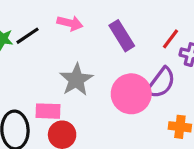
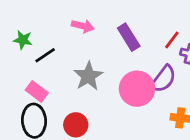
black line: (28, 36) -> (45, 55), moved
pink rectangle: (48, 111) -> (37, 91), moved, turned 35

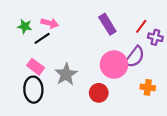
pink arrow: (83, 26) -> (50, 23), moved
gray star: (88, 76) -> (66, 74), moved
red circle: (76, 125) -> (99, 93), moved

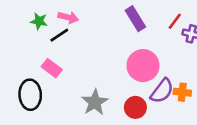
purple semicircle: (135, 57) -> (162, 91), moved
gray star: (66, 74) -> (95, 102), moved
black ellipse: (33, 90) -> (30, 95), moved
red circle: (99, 93) -> (135, 107), moved

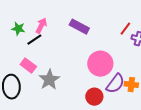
pink arrow: (68, 17) -> (41, 26), turned -77
purple rectangle: (135, 19) -> (79, 27), moved, turned -30
gray star: (95, 102) -> (49, 80), moved

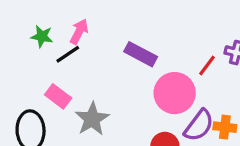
purple rectangle: (79, 27) -> (141, 54), moved
red line: (125, 29) -> (207, 66), moved

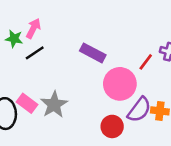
pink arrow: (79, 32) -> (33, 28), moved
pink rectangle: (58, 96) -> (27, 103), moved

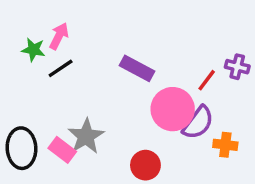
pink rectangle: (27, 103) -> (62, 150), moved
purple semicircle: (139, 110) -> (198, 123), moved
red circle: (112, 126) -> (145, 165), moved

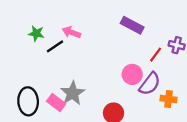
pink arrow: (59, 36) -> (71, 32), moved, turned -96
purple rectangle: (137, 68) -> (132, 25), moved
pink circle: (173, 109) -> (132, 74), size x0.7

